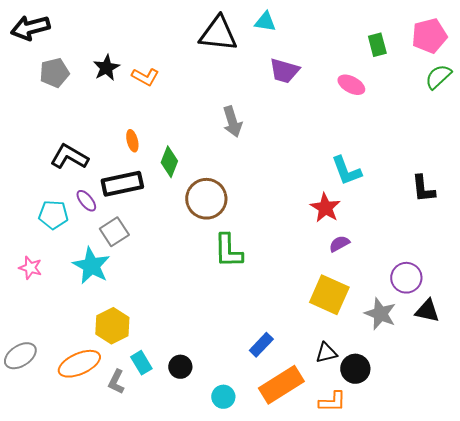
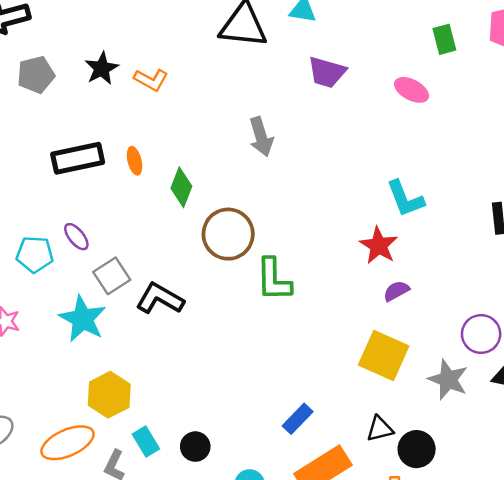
black L-shape: (69, 157) -> (160, 299), moved
black rectangle: (122, 184) -> (78, 158), moved
green L-shape: (228, 251) -> (274, 280), moved

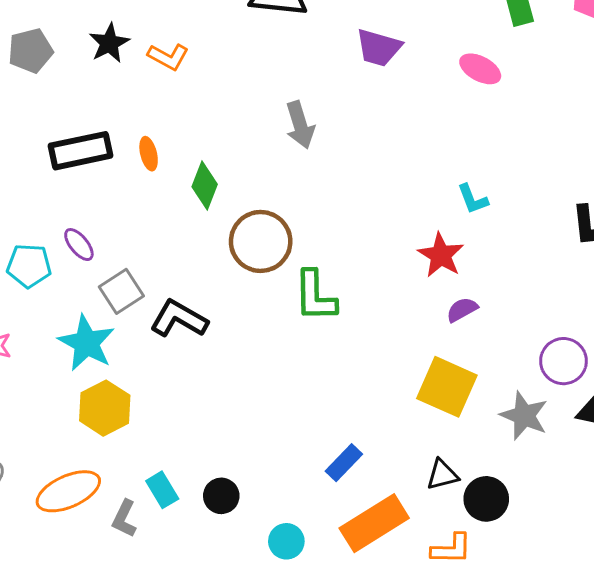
cyan L-shape: (405, 199) -> (473, 199), size x0.7
yellow hexagon: (109, 395) -> (105, 408), moved

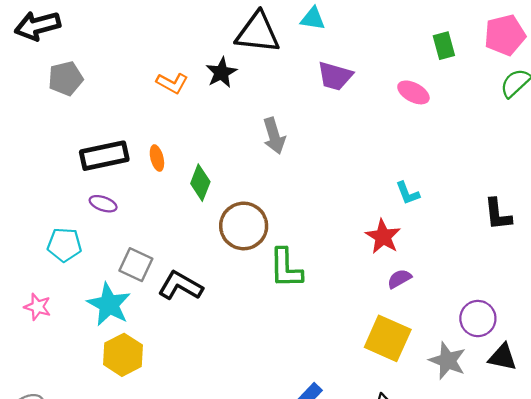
black star: (109, 43) -> (221, 73), moved
purple ellipse: (79, 245) -> (103, 204), moved, turned -32
gray square: (121, 291) -> (136, 265), turned -32

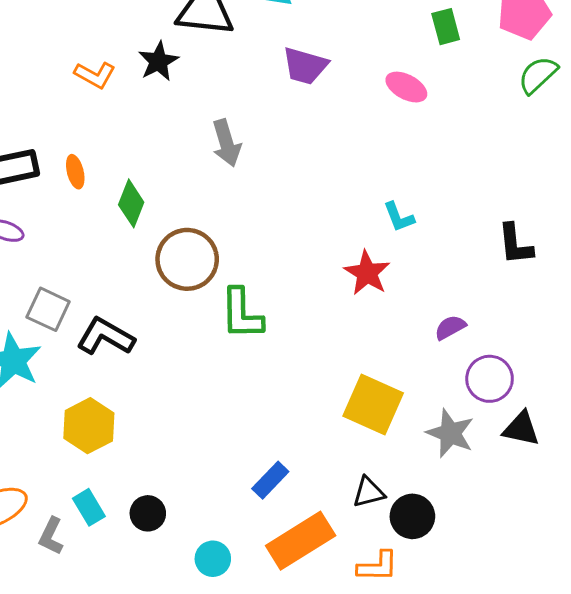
purple semicircle: (399, 279) -> (450, 327), moved
yellow hexagon: (123, 355) -> (89, 426), moved

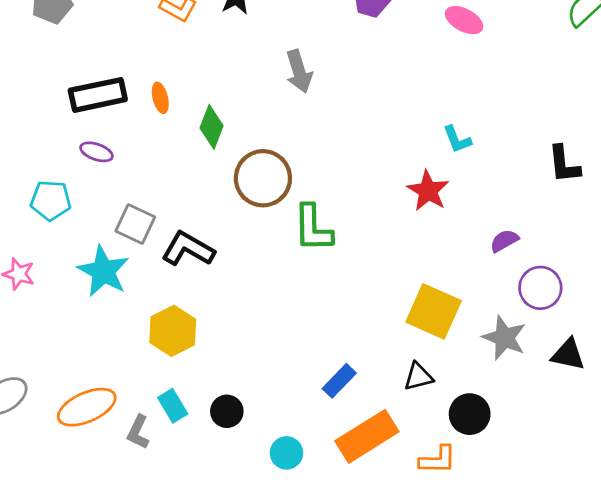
black triangle: (521, 429) -> (568, 354), moved
black triangle: (369, 492) -> (418, 377), moved

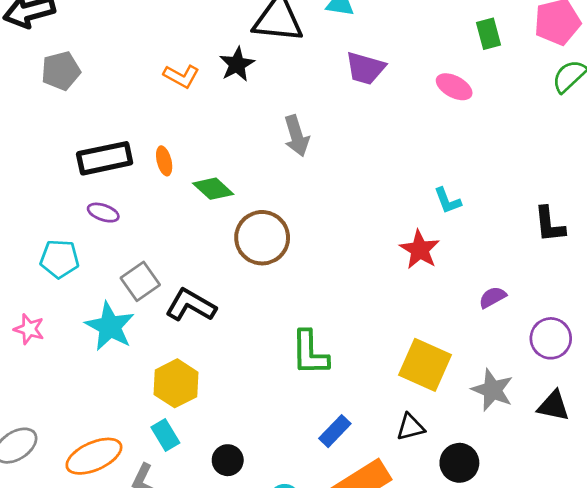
green diamond: (212, 127) -> (213, 189), turned -69
gray square: (135, 224) -> (140, 281), turned 30
green L-shape: (313, 228) -> (310, 353), moved
purple circle: (540, 288) -> (551, 338), moved
cyan rectangle: (173, 406) -> (165, 435), moved

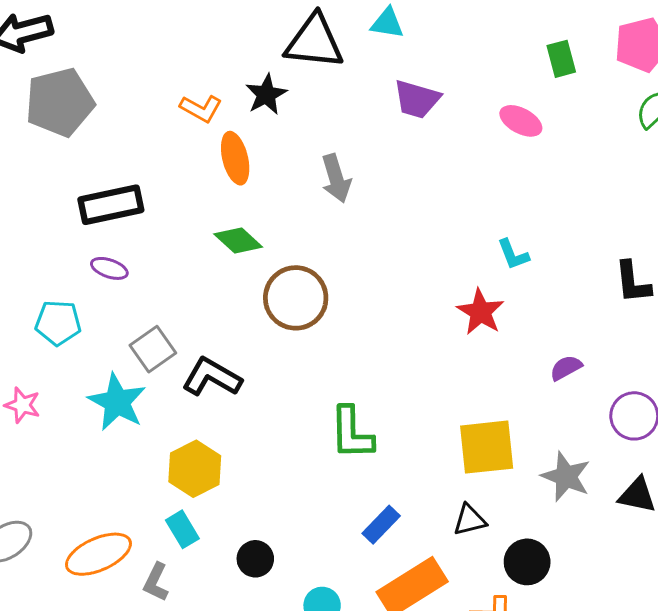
gray pentagon: (61, 71) -> (60, 102), size x1.5
orange ellipse: (164, 161) -> (235, 158), moved, size x1.5
yellow square: (425, 365) -> (487, 447), turned -30

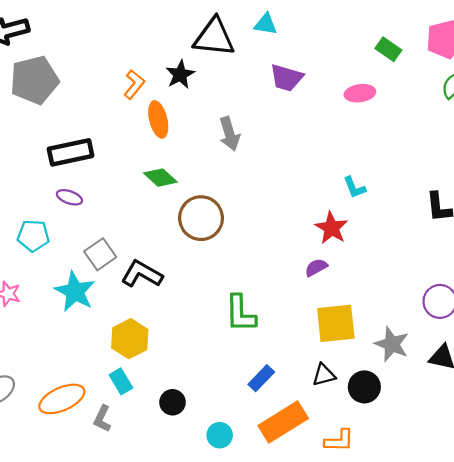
green rectangle: (561, 59) -> (388, 49), turned -40
orange L-shape: (201, 108) -> (134, 84), turned -80
pink ellipse: (521, 121) -> (360, 93), turned -36
purple semicircle: (566, 368) -> (316, 267), moved
black circle: (527, 562) -> (364, 387), moved

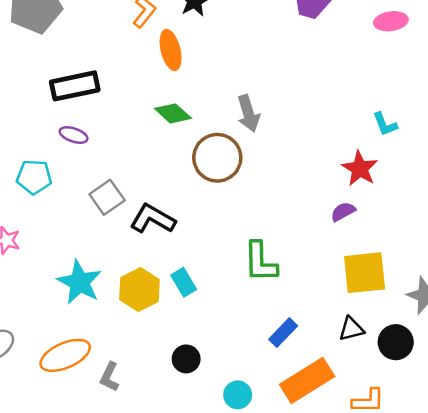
gray arrow: (229, 134) -> (248, 113), moved
cyan star: (75, 292) -> (80, 282), moved
cyan rectangle: (121, 381) -> (184, 282), moved

